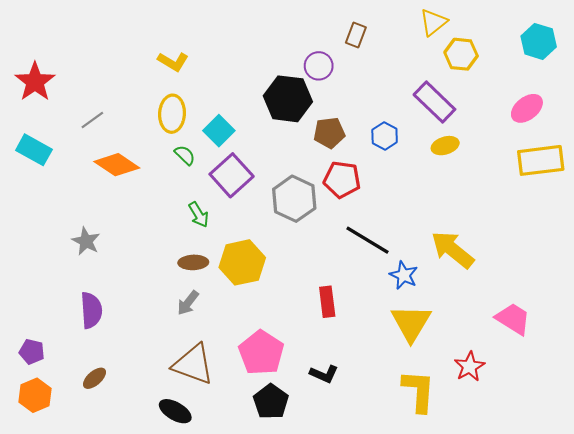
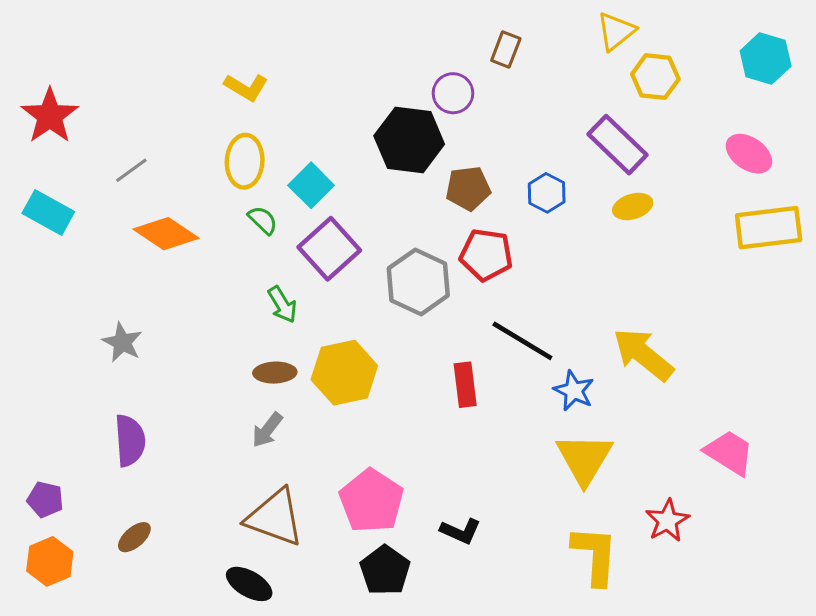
pink ellipse: (527, 108) -> (749, 154), turned 72
red rectangle: (327, 302) -> (465, 385), moved

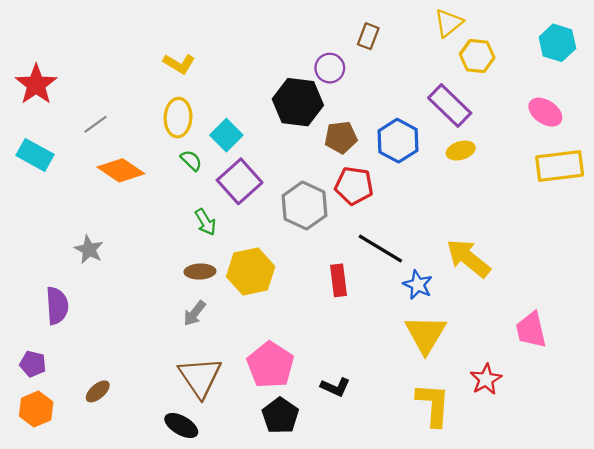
blue hexagon: (547, 193) -> (398, 141), size x1.5
purple semicircle: (130, 441) -> (57, 306), moved
pink trapezoid: (729, 453) -> (531, 330), turned -135
brown triangle: (275, 518) -> (200, 377), turned 36

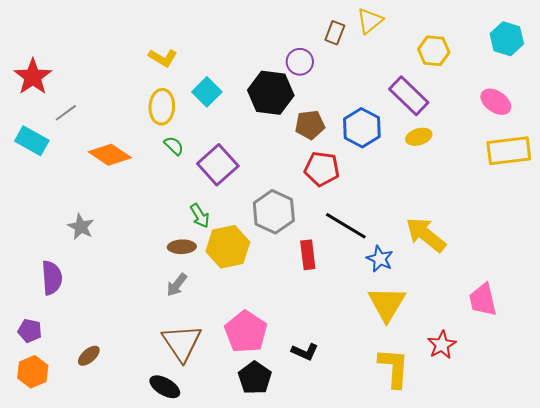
yellow triangle: (449, 23) -> (370, 21), moved
gray line: (96, 124) -> (66, 113), moved
cyan square: (226, 135) -> (207, 92), moved
gray hexagon: (304, 206) -> (274, 212), moved
green arrow: (205, 222) -> (200, 216), moved

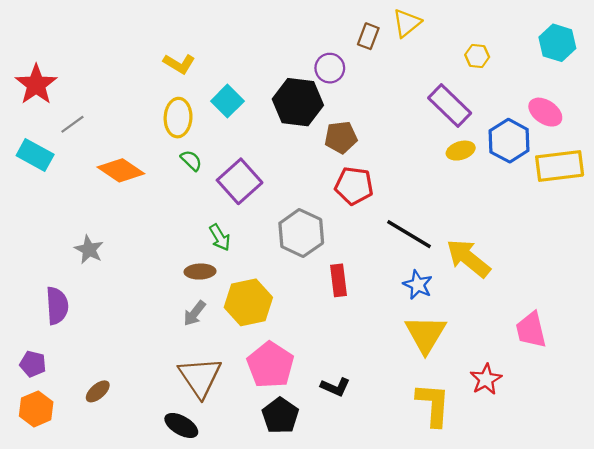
yellow hexagon: (434, 51) -> (477, 56), size x0.7
blue hexagon: (362, 128) -> (509, 141), moved
black line: (346, 226) -> (409, 234), moved
yellow hexagon: (228, 247) -> (248, 302), moved

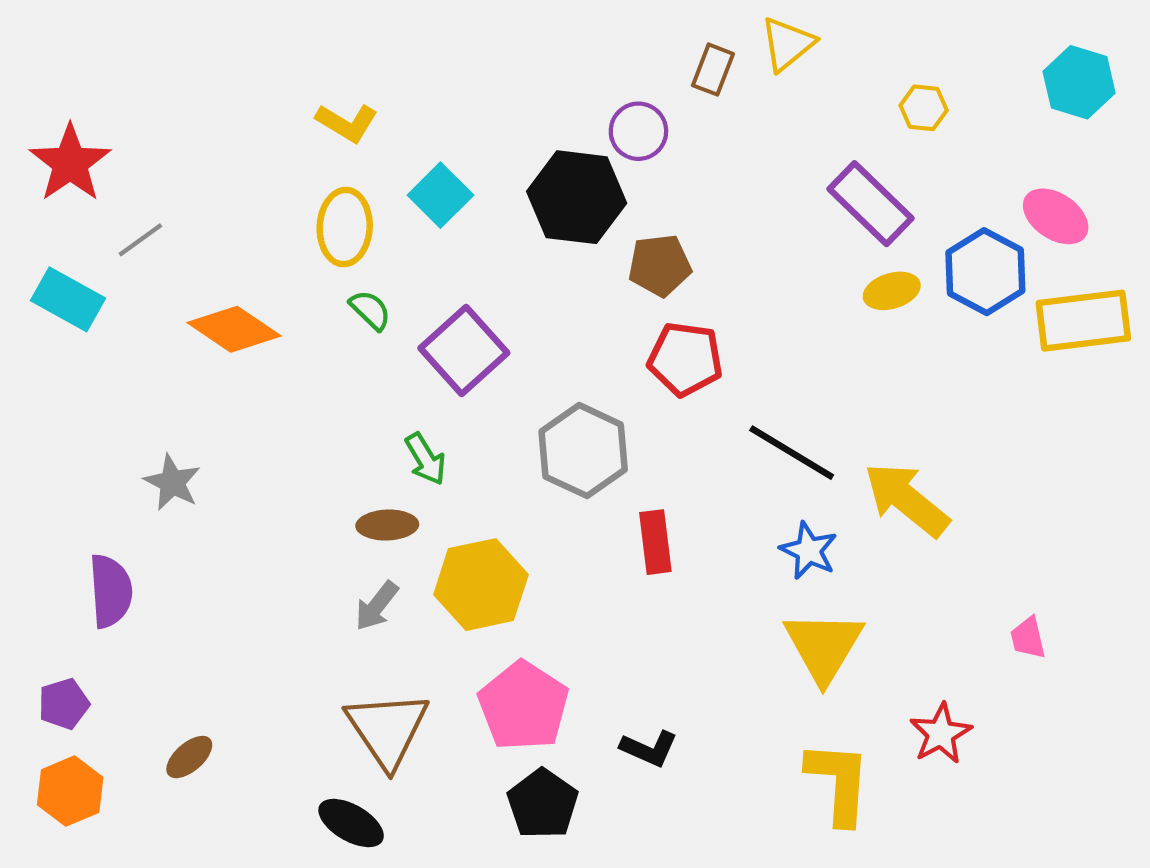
pink trapezoid: (531, 330) -> (1028, 638), size x0.6
purple pentagon: (33, 364) -> (64, 704), turned -30

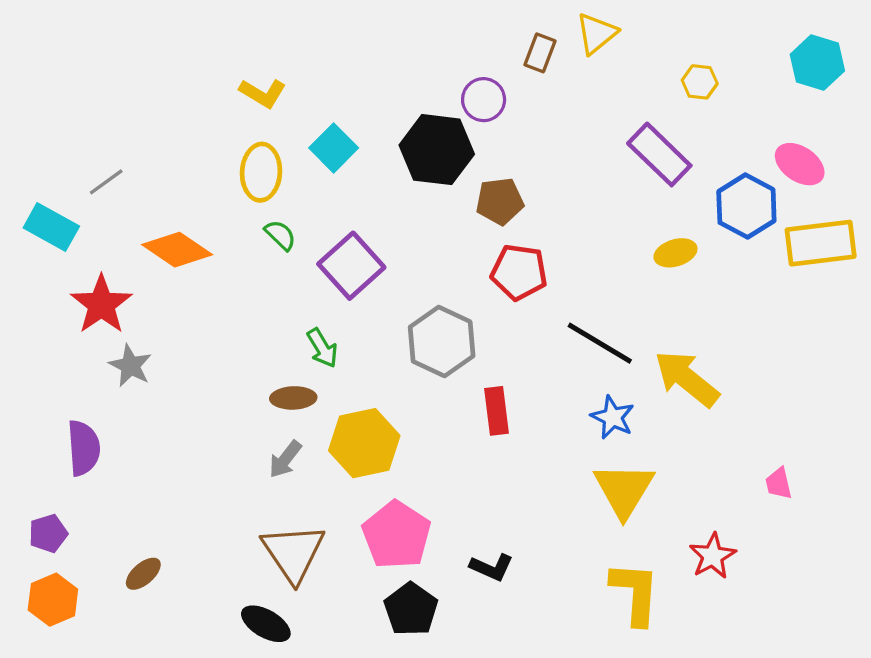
red star: (70, 163) -> (101, 304), moved
yellow ellipse: (892, 291) -> (675, 253), moved

